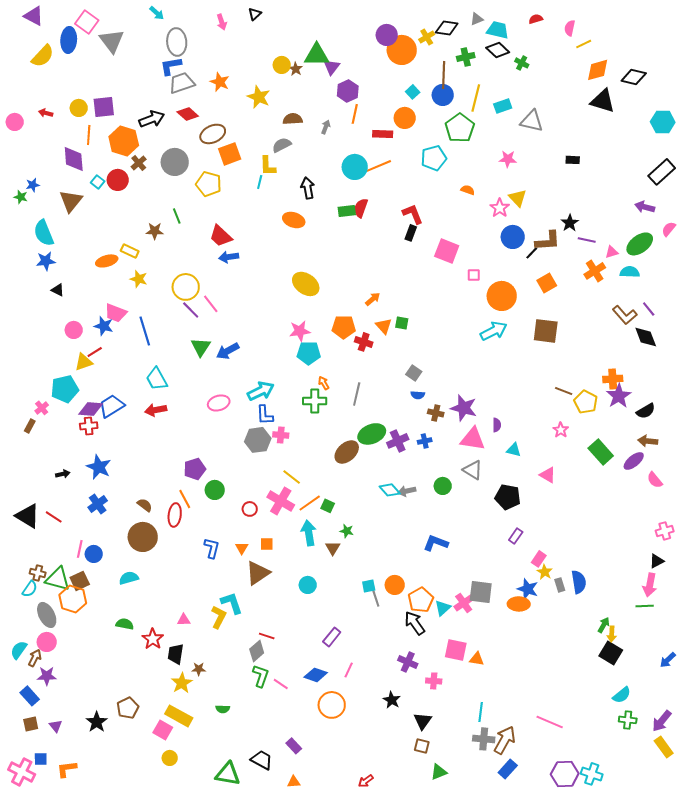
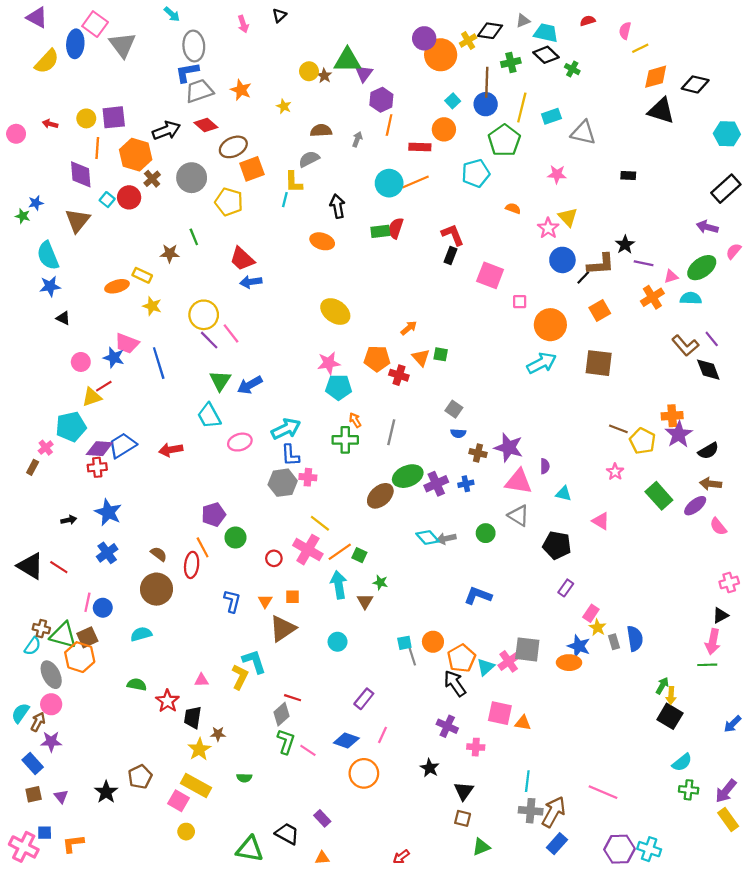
yellow star: (259, 97) -> (284, 106), size x0.6
cyan trapezoid: (157, 379) -> (209, 416), moved

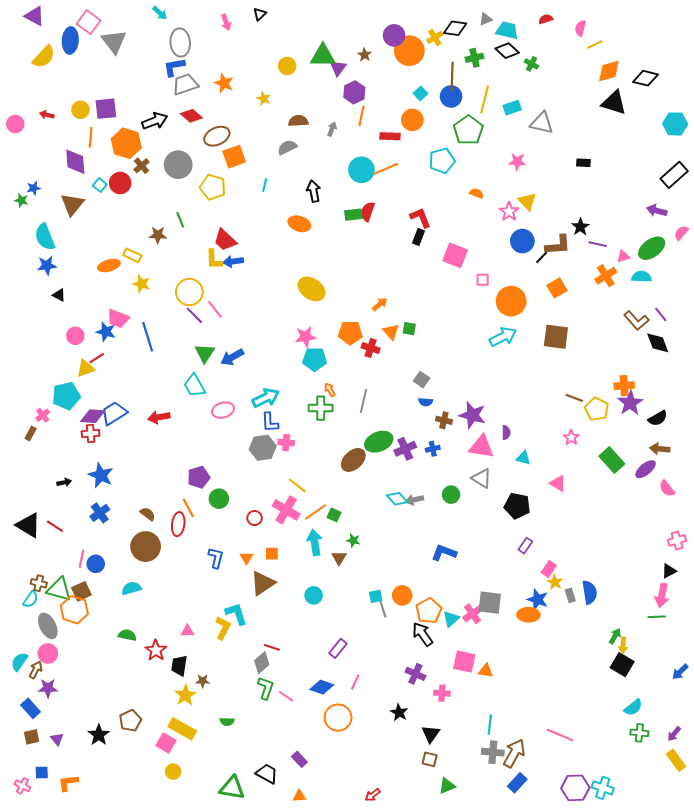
brown star: (324, 76) -> (365, 55), moved
yellow L-shape: (294, 182) -> (214, 259), moved
purple arrow: (726, 791) -> (674, 734), size x0.7
pink cross: (24, 847) -> (22, 786), size x0.6

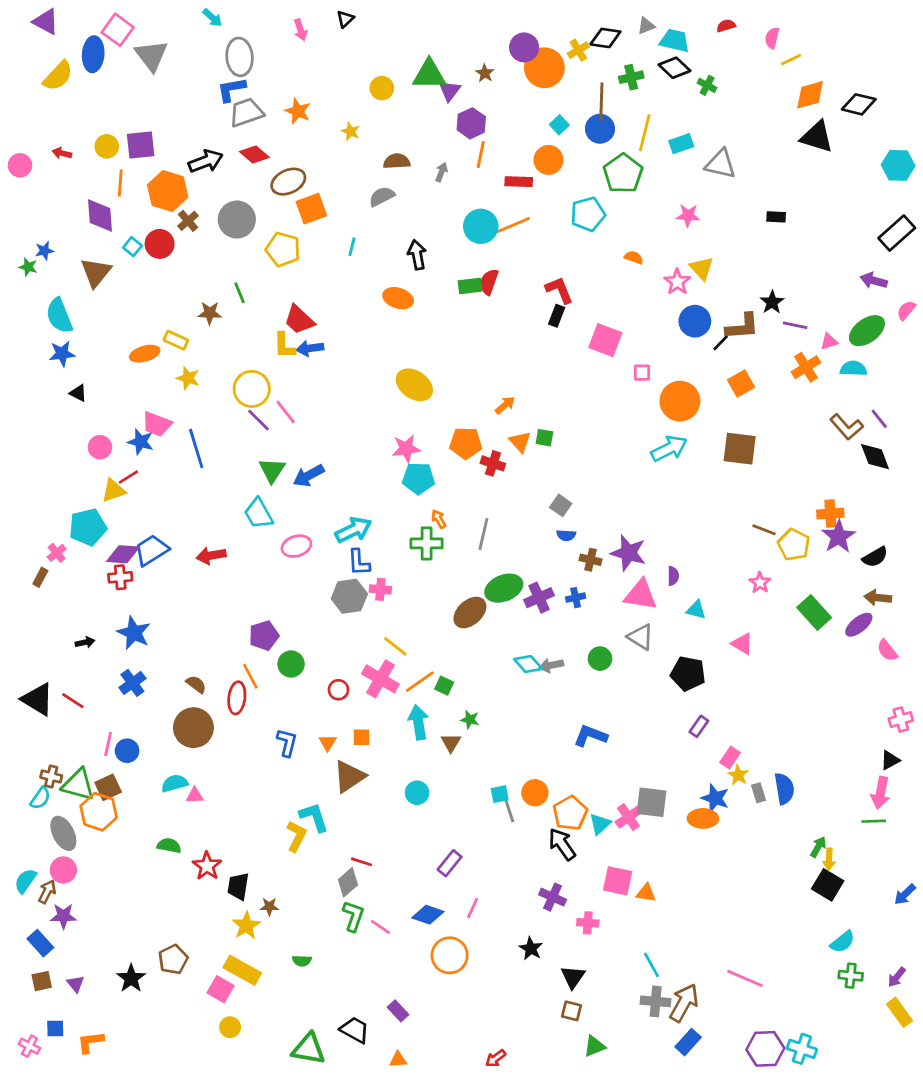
pink triangle: (187, 631) -> (195, 795), moved
cyan line: (490, 725) -> (651, 965), turned -36

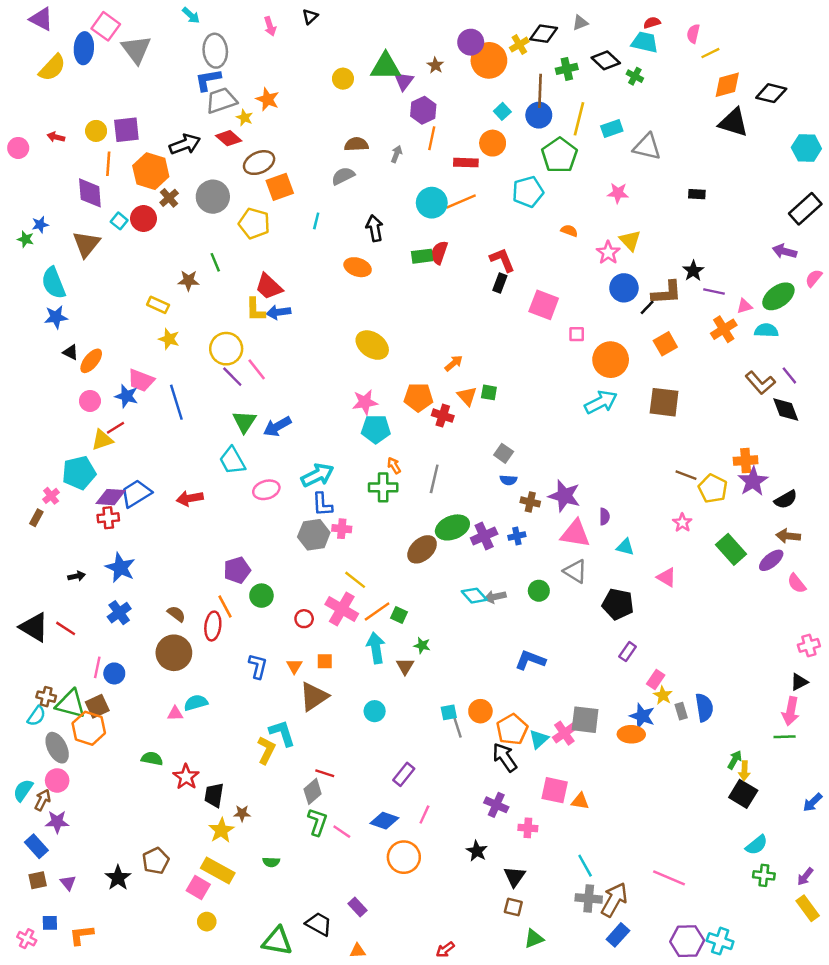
cyan trapezoid: (675, 41) -> (645, 42), moved
yellow star: (351, 131) -> (244, 118), moved
orange ellipse: (145, 354) -> (91, 361), moved, turned -35
cyan semicircle: (174, 783) -> (196, 703), moved

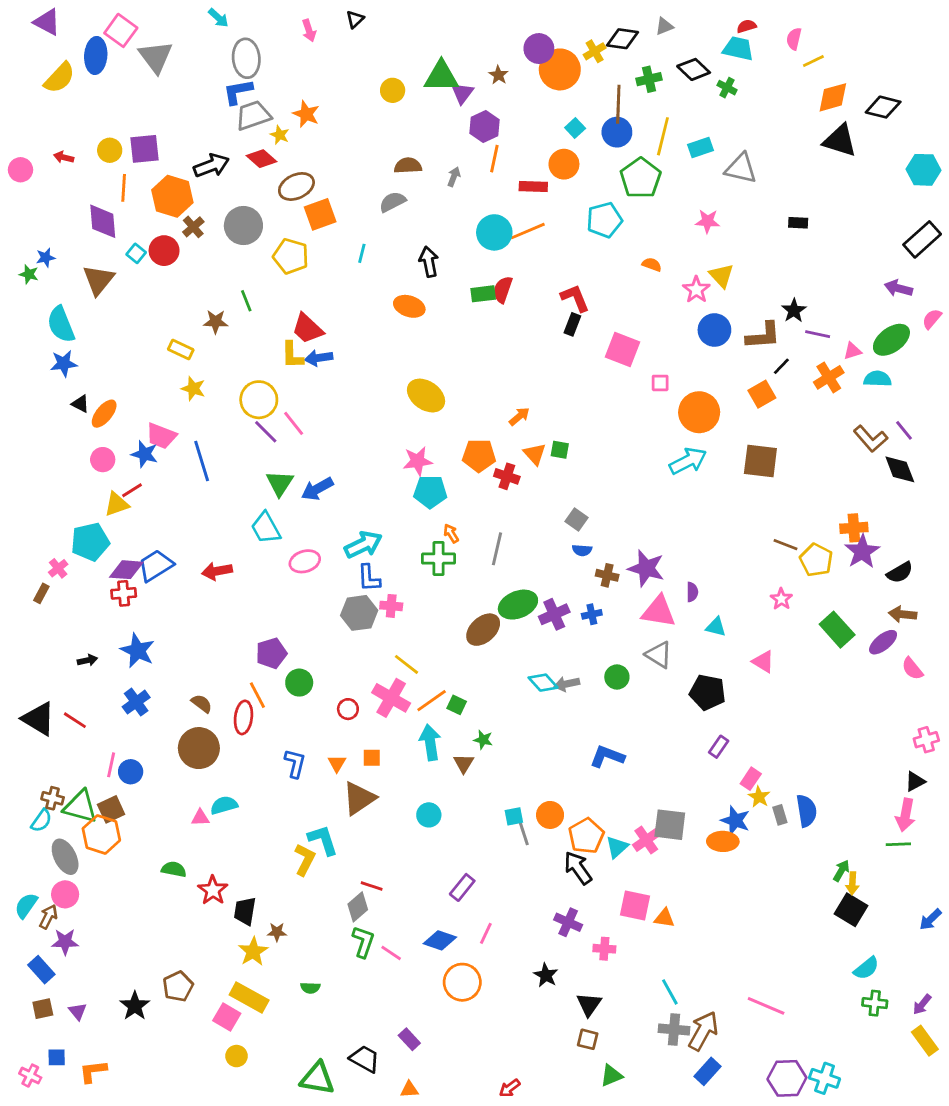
black line: (647, 307) -> (781, 366), moved

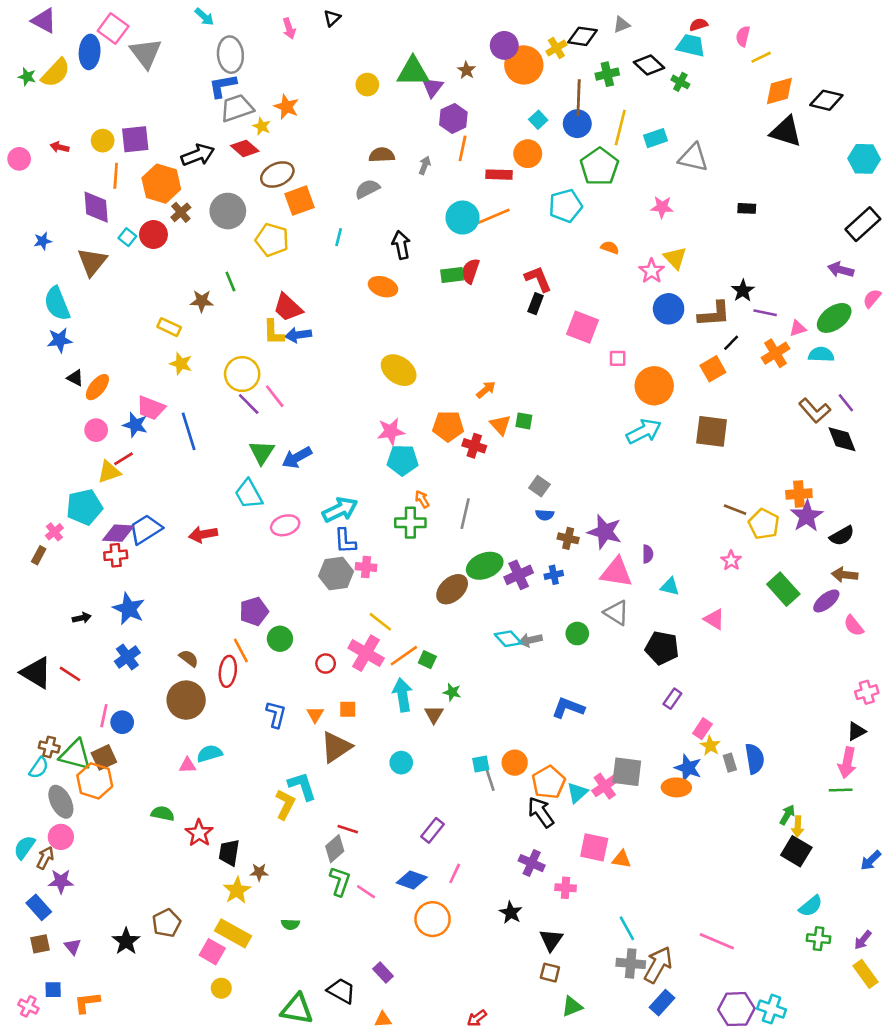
green star: (29, 274) -> (27, 77), moved

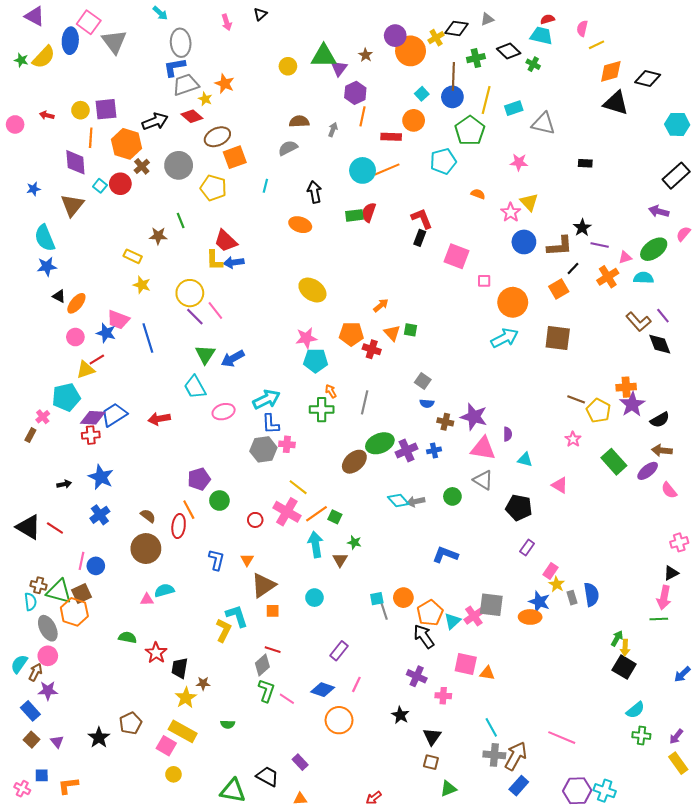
orange square: (348, 709) -> (273, 611), moved
cyan semicircle: (39, 768) -> (30, 602), turned -42
brown square: (40, 944) -> (31, 740), turned -35

